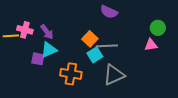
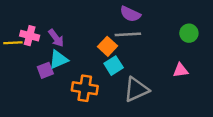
pink triangle: (151, 45) -> (181, 70), moved
gray line: (107, 46) -> (128, 34), moved
purple square: (38, 59) -> (45, 70), turned -32

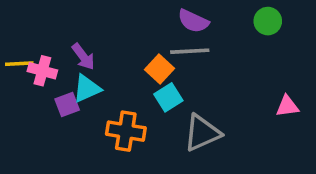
green circle: (189, 33) -> (268, 21), moved
pink cross: (30, 36) -> (42, 71), moved
pink triangle: (181, 70) -> (287, 106), moved

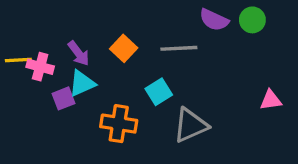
purple semicircle: (193, 21) -> (214, 20), moved
orange square: (160, 69) -> (124, 48), moved

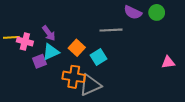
orange square: (124, 48) -> (77, 48), moved
gray triangle: (191, 125) -> (90, 85), moved

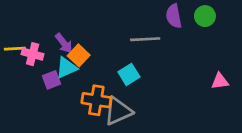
purple semicircle: (133, 12) -> (174, 16), turned 54
orange square: (77, 48) -> (79, 55), moved

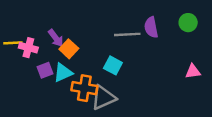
purple semicircle: (174, 16) -> (151, 27), moved
green circle: (205, 16) -> (188, 23), moved
cyan triangle: (66, 68) -> (63, 73), moved
cyan square: (129, 74) -> (113, 65), turned -30

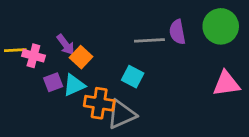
green circle: (188, 23) -> (221, 26), size x1.6
pink triangle: (193, 71) -> (226, 84), size x1.5

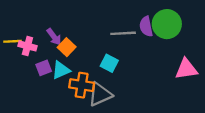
green circle: (221, 26) -> (167, 24), moved

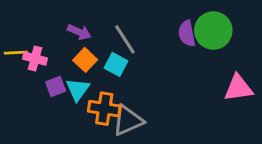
gray line: (123, 33) -> (125, 39), moved, turned 60
purple arrow: (54, 37) -> (79, 32), moved, turned -30
cyan square: (109, 63) -> (116, 64), moved
cyan triangle: (61, 70) -> (78, 89), turned -30

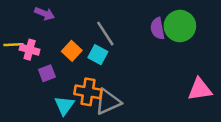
purple arrow: (79, 32) -> (44, 14), moved
pink triangle: (238, 88) -> (200, 89), moved
cyan triangle: (78, 89) -> (64, 106), moved

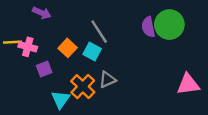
orange cross: (88, 92) -> (83, 87), turned 35
gray triangle: (108, 102) -> (107, 80), moved, size x0.7

